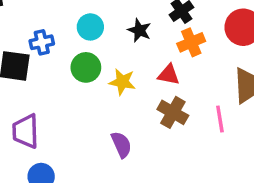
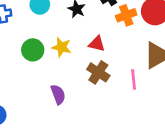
orange cross: (191, 42) -> (126, 15), moved
green circle: (86, 67) -> (33, 50), moved

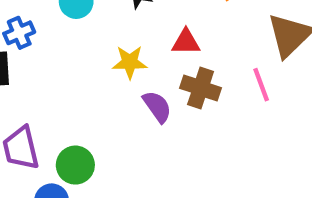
green circle: (33, 50) -> (75, 165), moved
purple semicircle: (58, 94) -> (157, 107), moved

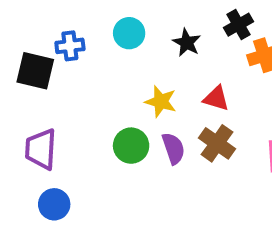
green circle: (75, 165) -> (131, 146), moved

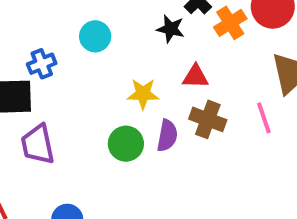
black star: (187, 43) -> (171, 29), moved
purple semicircle: (173, 148) -> (167, 136), turned 44
purple trapezoid: (41, 149) -> (38, 144), moved

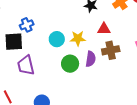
cyan circle: (95, 36) -> (57, 39), moved
brown cross: (208, 119) -> (111, 50), turned -30

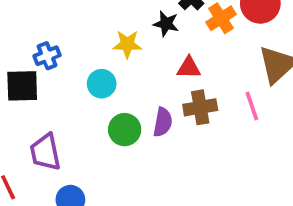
yellow star: (78, 38) -> (127, 44), moved
purple trapezoid: (26, 65) -> (45, 152), moved

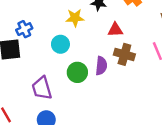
brown cross: (200, 107) -> (124, 54), turned 30
purple trapezoid: (45, 152) -> (42, 88), moved

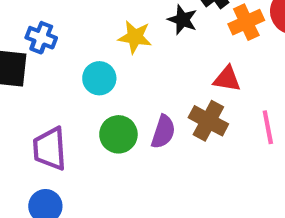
blue cross: (24, 29) -> (41, 38), turned 35
red triangle: (115, 30) -> (227, 79), moved

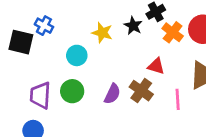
orange cross: (246, 22) -> (173, 32), turned -35
green circle: (118, 134) -> (72, 91), moved

